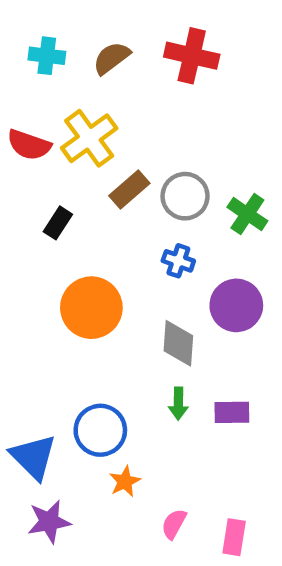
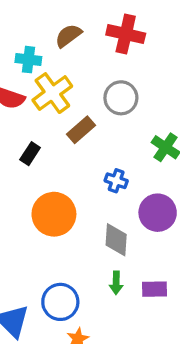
cyan cross: (47, 56) -> (28, 60), moved
gray circle: (185, 196) -> (121, 98), moved

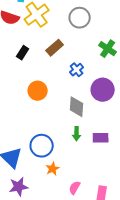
brown rectangle: (81, 130) -> (55, 48), moved
blue cross: (116, 181) -> (77, 70), turned 32
orange circle: (54, 214) -> (38, 91), size x0.7

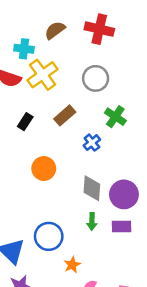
green cross: (108, 49) -> (115, 117), moved
purple circle: (103, 90) -> (124, 194), moved
orange star: (53, 169) -> (72, 265), moved

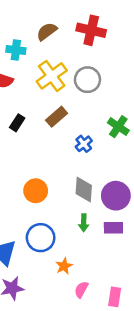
yellow cross: (43, 75) -> (52, 76), moved
green cross: (115, 117) -> (118, 127), moved
orange circle: (44, 169) -> (36, 191), moved

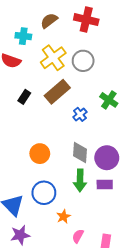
brown rectangle: (57, 117) -> (57, 92), size x1.4
green arrow: (84, 223) -> (80, 180), size x1.5

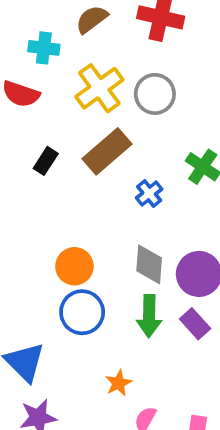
purple rectangle: (105, 185) -> (195, 324), turned 49
blue circle: (44, 193) -> (82, 312), moved

